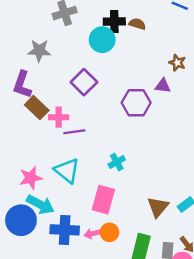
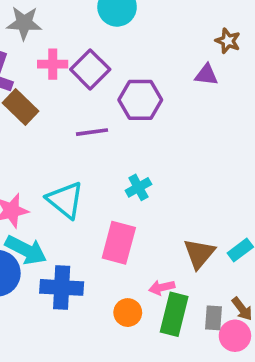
purple hexagon: (136, 103) -> (140, 100), moved
pink cross: (59, 117) -> (53, 64), moved
purple line: (74, 132) -> (92, 132), moved
orange circle: (109, 232) -> (128, 313), moved
pink arrow: (92, 234) -> (162, 287), moved

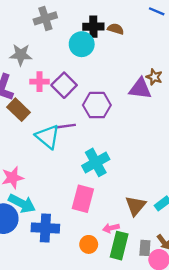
brown star: (228, 41) -> (154, 77), moved
purple triangle: (206, 75) -> (140, 89), size x1.5
cyan cross: (138, 187) -> (96, 162), size x1.6
cyan triangle: (65, 200) -> (48, 137), moved

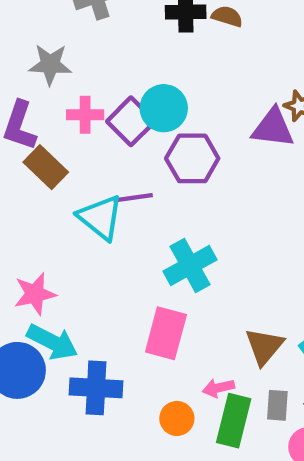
cyan circle: (82, 44) -> (164, 108), moved
gray rectangle: (145, 248) -> (277, 405), moved

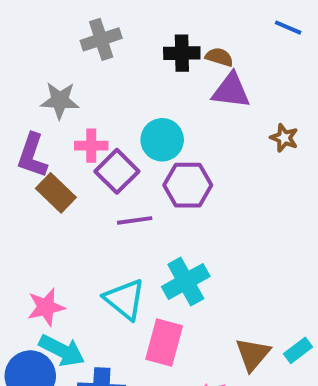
purple square: (131, 121) -> (117, 171), moved
purple triangle: (273, 128) -> (231, 91), moved
cyan triangle: (100, 217) -> (125, 299), moved

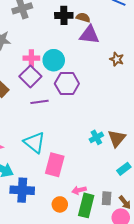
pink cross: (91, 146) -> (31, 58), moved
cyan cross: (186, 282) -> (96, 137), moved, size x0.6
brown triangle: (253, 354) -> (117, 138), moved

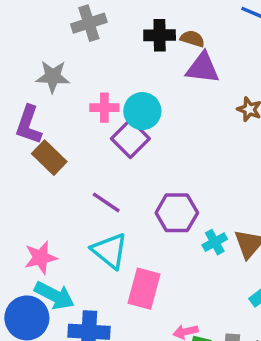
purple square: (30, 76) -> (130, 139), moved
purple hexagon: (67, 84) -> (177, 213), moved
purple line: (39, 102) -> (106, 202), moved, turned 42

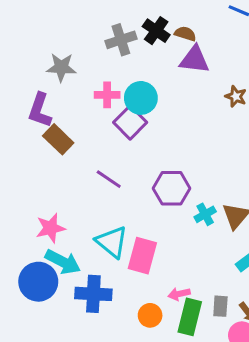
gray cross: (89, 23) -> (121, 40), moved
black cross: (160, 35) -> (156, 31), turned 36
cyan triangle: (110, 251) -> (112, 242), moved

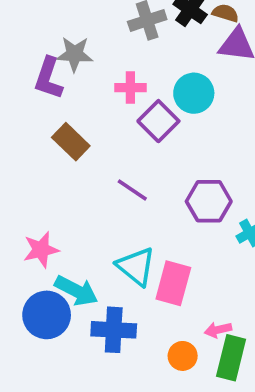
cyan circle: (141, 98) -> (194, 93), moved
purple L-shape: (40, 110) -> (48, 78), moved
pink star: (51, 228) -> (41, 250), moved

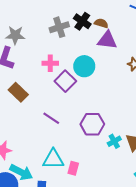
gray star: (75, 54) -> (15, 35), moved
cyan triangle: (136, 266) -> (53, 159), turned -40
pink rectangle: (173, 283) -> (73, 168), size x0.6

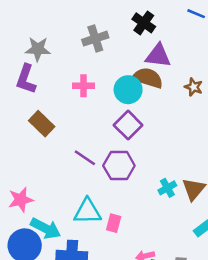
black cross: (82, 21) -> (144, 23), moved
brown semicircle: (101, 23) -> (148, 78), moved, size x1.6
purple square: (65, 81) -> (128, 125), moved
purple hexagon: (92, 124) -> (119, 166), moved

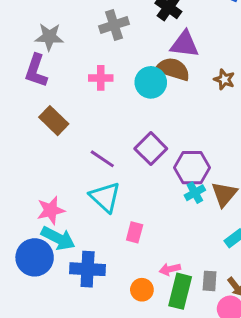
purple square: (128, 125) -> (151, 149), moved
purple hexagon: (119, 166) -> (192, 168), moved
pink star: (21, 200) -> (51, 210), moved
cyan triangle: (87, 211) -> (105, 197), moved, turned 44

